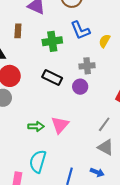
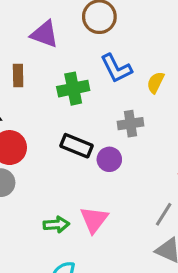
purple circle: (80, 87) -> (109, 159), moved

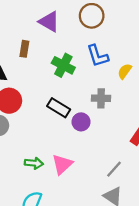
green cross: (73, 89) -> (63, 65), turned 30

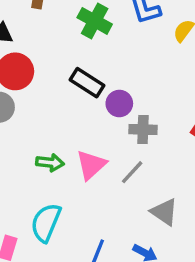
gray cross: (101, 98) -> (143, 129), moved
gray line: (114, 169) -> (132, 172), moved

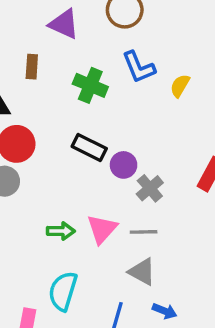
gray cross: (143, 129) -> (150, 188), turned -36
gray line: (132, 172) -> (144, 232), turned 52
gray triangle: (164, 212) -> (142, 272), moved

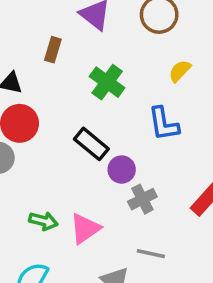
blue L-shape: (139, 67) -> (164, 124), moved
yellow semicircle: (180, 86) -> (180, 71), moved
gray line: (144, 232) -> (151, 254), moved

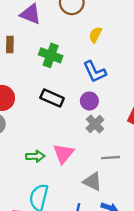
purple circle: (122, 170) -> (89, 101), moved

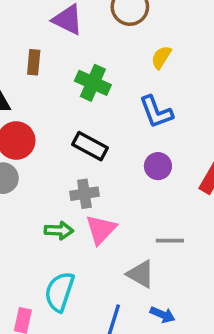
purple circle: (89, 101) -> (158, 166), moved
gray cross: (95, 124) -> (84, 194), moved, turned 30

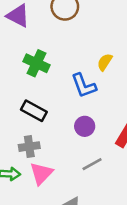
yellow semicircle: (161, 57) -> (105, 62), moved
gray line: (170, 241) -> (92, 164), moved, turned -30

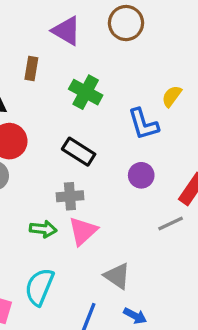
gray line: (92, 164) -> (171, 224), moved

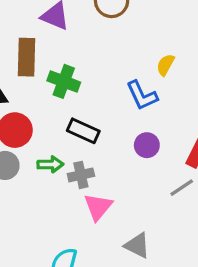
brown rectangle: (31, 69) -> (26, 57), size x1.6
green cross: (86, 92) -> (64, 81), moved
green arrow: (43, 229) -> (50, 164), moved

